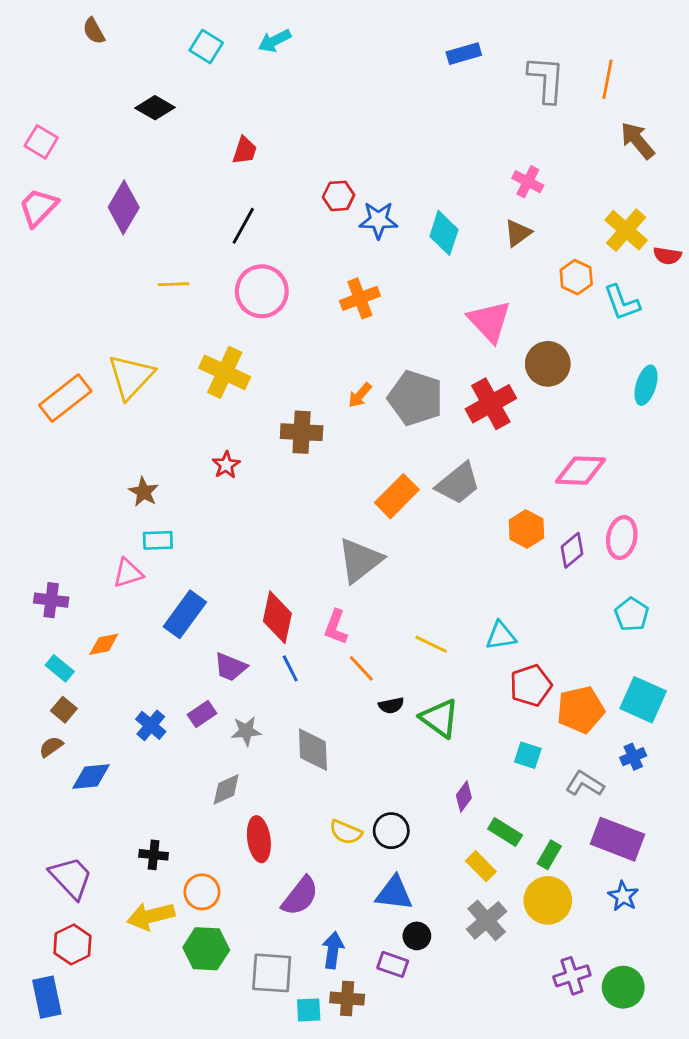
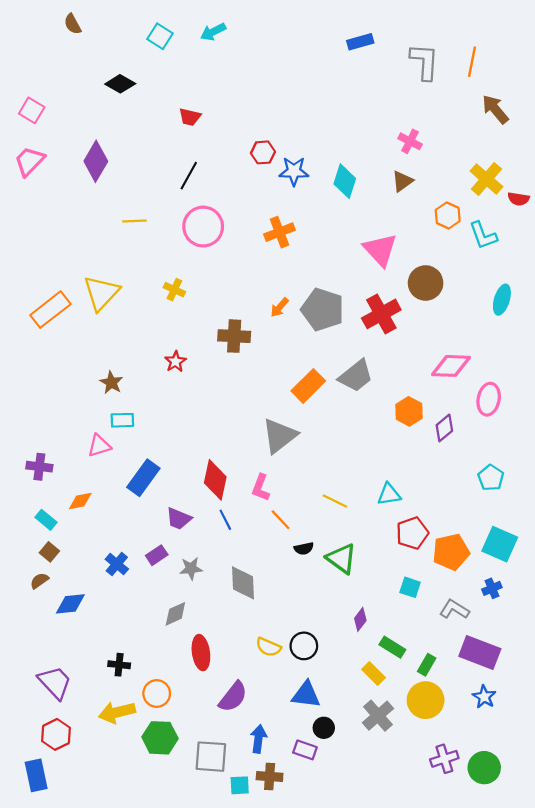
red trapezoid: (245, 150) -> (190, 117), turned 85
yellow cross: (225, 372) -> (174, 290), size x0.6
pink ellipse: (622, 537) -> (489, 399), moved

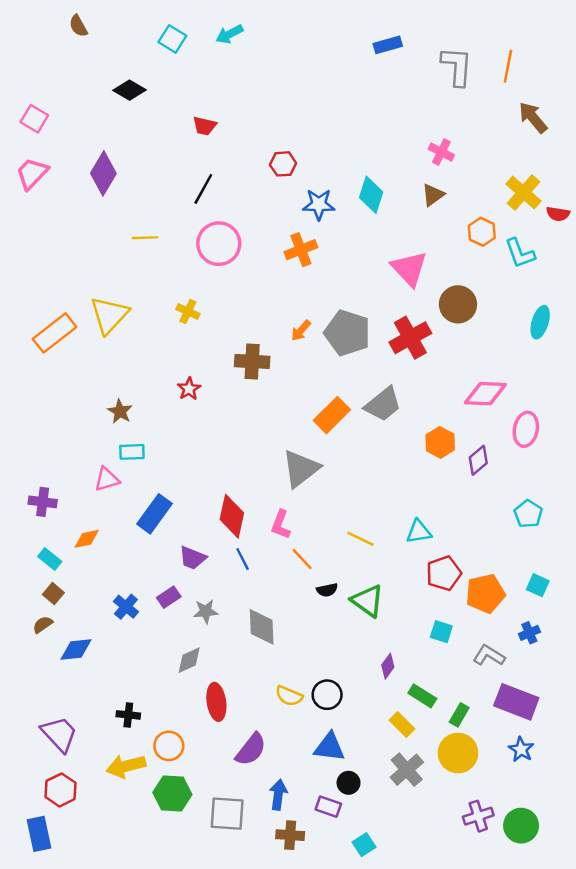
blue star: (294, 171) -> (319, 204), moved
cyan square: (500, 544) -> (538, 585), size x0.6
cyan square: (240, 785) -> (364, 845), moved, turned -30

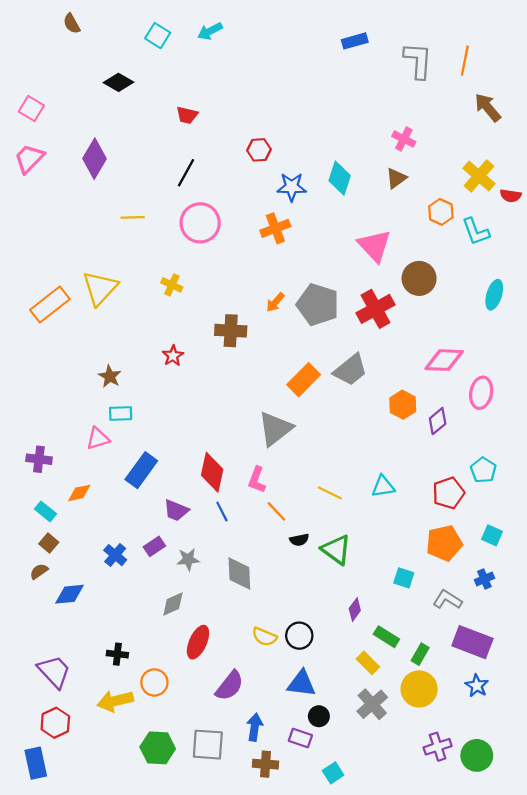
red pentagon: (444, 573) -> (448, 493), moved
red ellipse: (216, 702) -> (198, 642), turned 32
green hexagon: (172, 793) -> (158, 748), moved

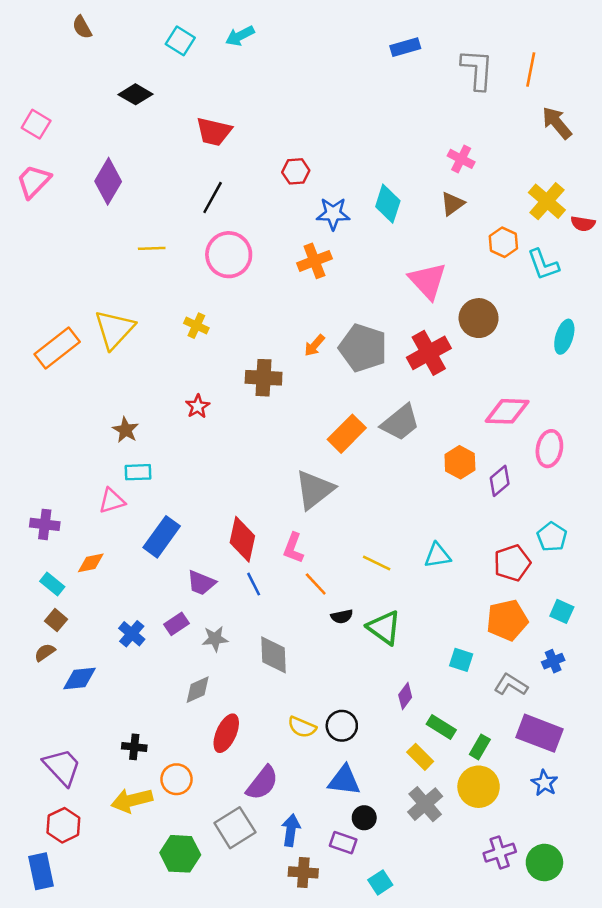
red trapezoid: (187, 115) -> (214, 132), size x1.4
gray square: (208, 745) -> (235, 828), moved, turned -36

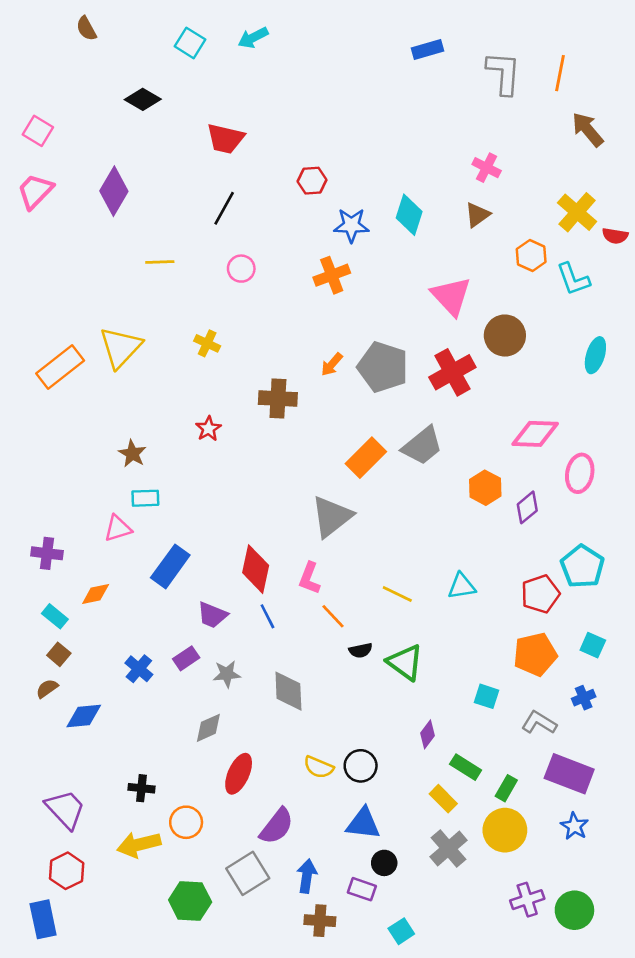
pink circle: (229, 255) -> (241, 269), size x0.6
cyan pentagon: (552, 537) -> (582, 566), size x1.4

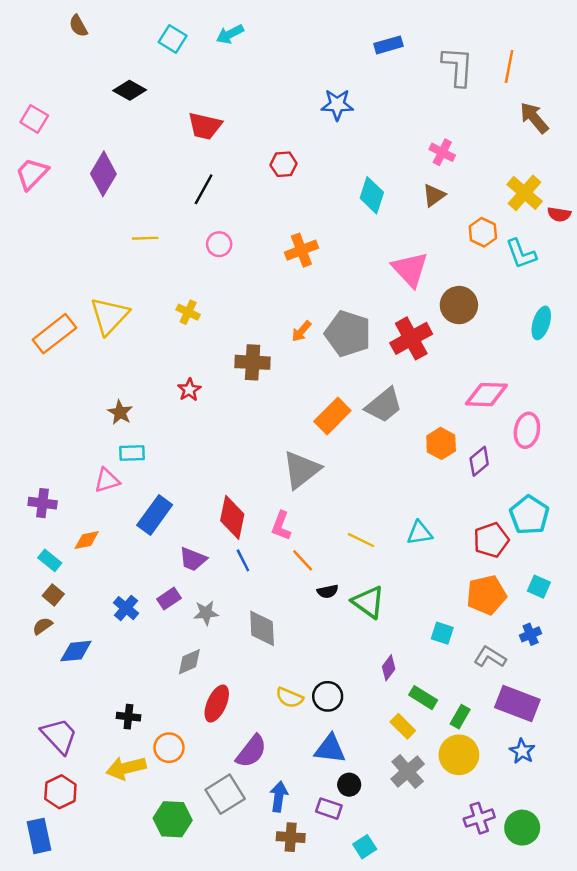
blue star: (351, 225) -> (337, 105), moved

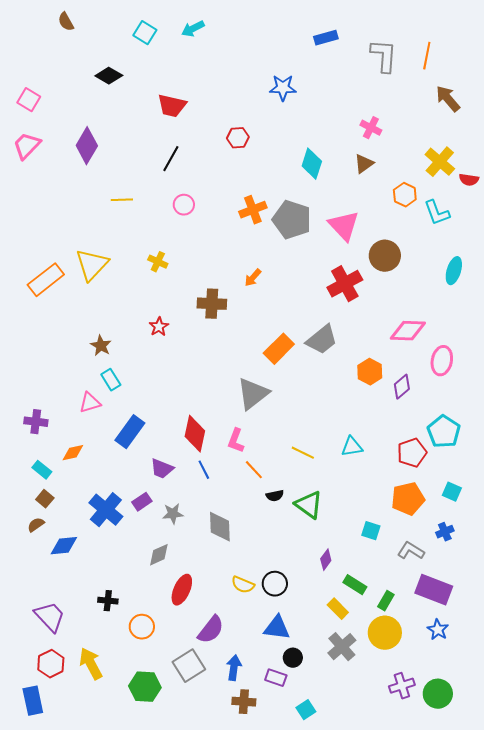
gray pentagon: (348, 334) -> (292, 220), moved
cyan rectangle: (132, 453) -> (111, 380), turned 60
blue cross: (126, 608) -> (106, 510), size x1.6
yellow arrow: (126, 768) -> (91, 664), moved, turned 76

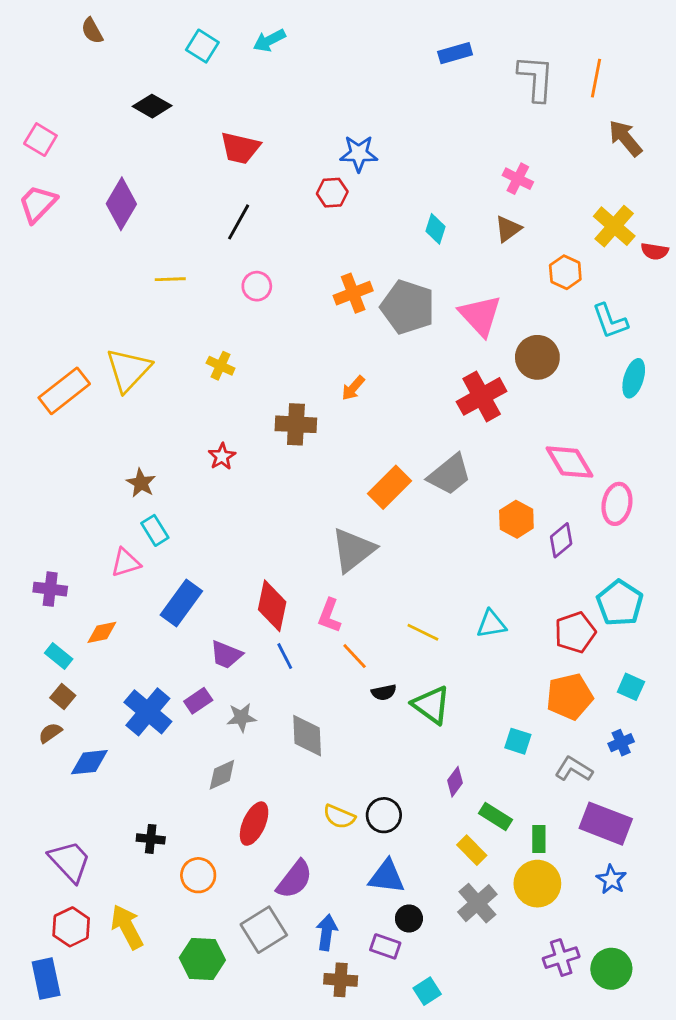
blue star: (283, 88) -> (359, 154), moved
cyan diamond: (312, 164) -> (435, 229), size x0.7
cyan L-shape: (437, 213) -> (610, 321), moved
pink diamond: (408, 331) -> (569, 462), turned 57
green rectangle: (386, 601) -> (539, 839), turned -30

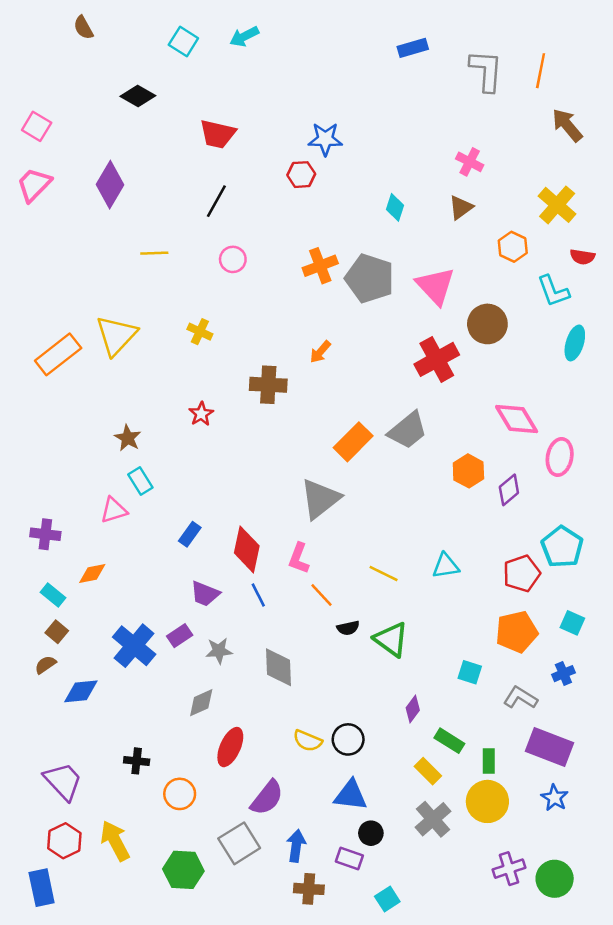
red semicircle: (655, 251) -> (582, 257), moved
blue rectangle: (181, 603) -> (190, 534), moved, size x0.6

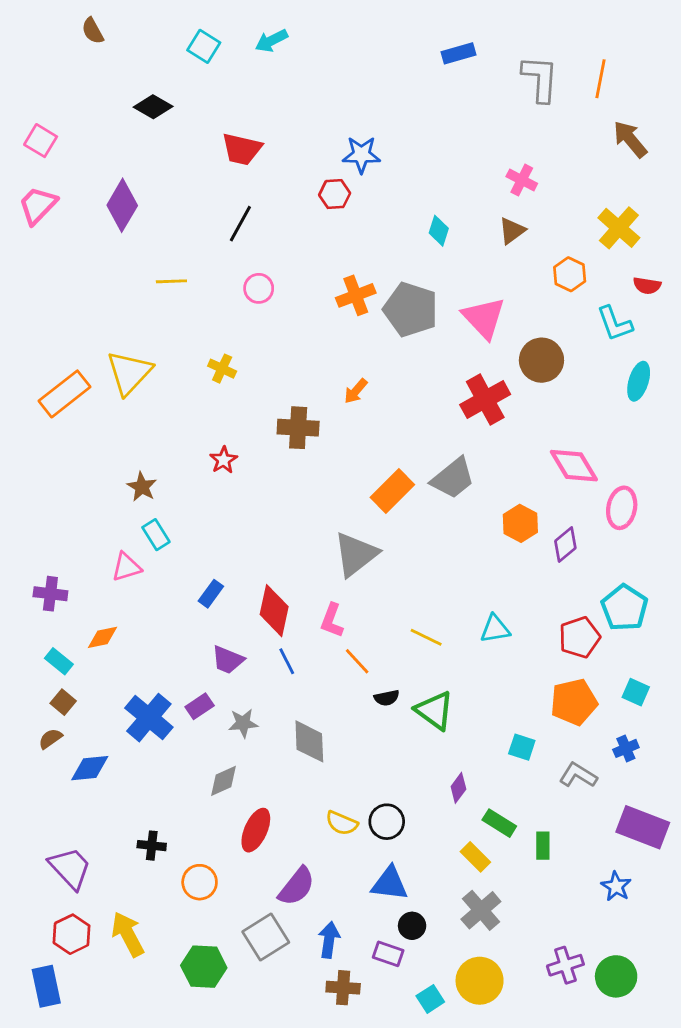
purple rectangle: (549, 747) -> (643, 827), moved
yellow circle: (487, 801) -> (480, 981), moved

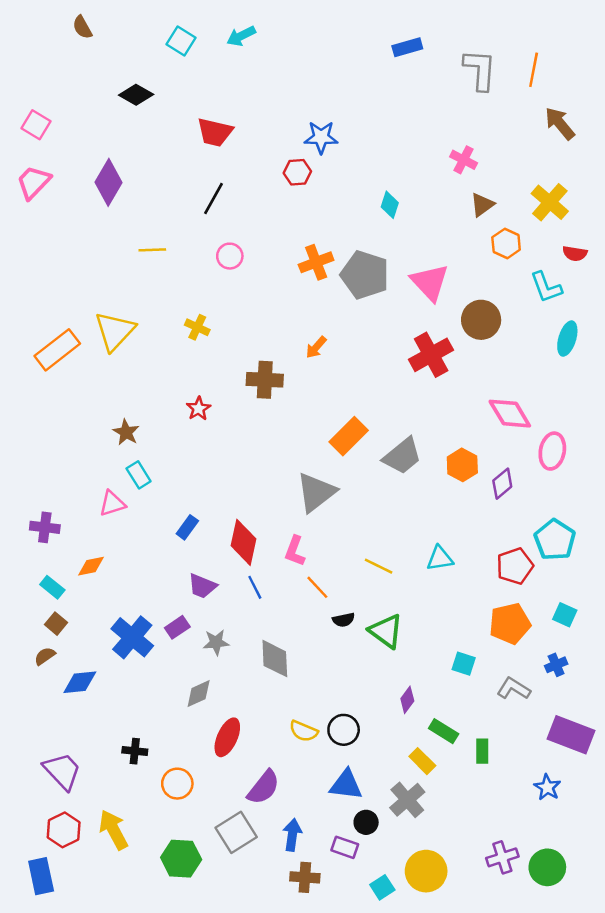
brown triangle: (512, 231) -> (482, 205), moved
gray trapezoid: (453, 478) -> (402, 456), moved
gray cross: (481, 910) -> (407, 800), moved

